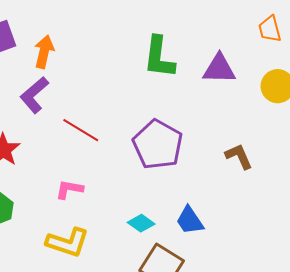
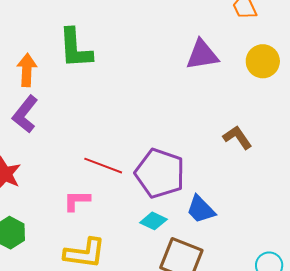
green L-shape: (159, 57) -> (75, 48), moved
red line: (81, 130) -> (103, 166), moved
purple pentagon: (158, 145) -> (160, 173), moved

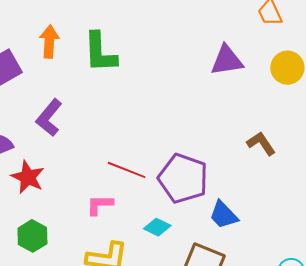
orange arrow: (27, 70) -> (49, 42), moved
cyan diamond: (153, 221) -> (157, 227), moved

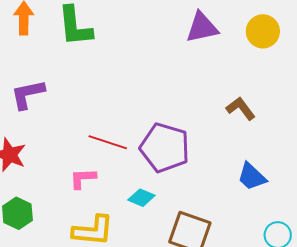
purple L-shape: (49, 118) -> (28, 94), turned 42
blue trapezoid: (224, 215) -> (252, 177), moved

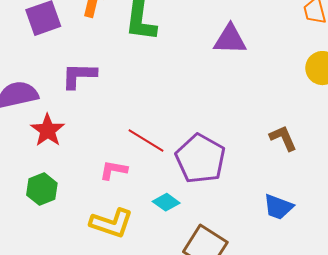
purple triangle: (202, 27) -> (230, 39), moved
blue trapezoid: (252, 177) -> (278, 207), turned -36

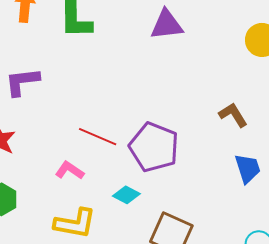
pink L-shape: (113, 170) -> (70, 170), turned 32
blue trapezoid: (278, 207) -> (248, 168), moved, turned -120

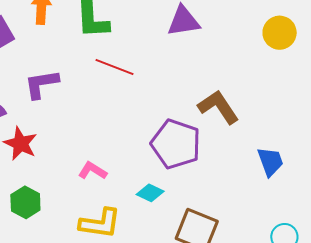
brown L-shape: (233, 115) -> (218, 107), moved, size x1.4
red line: (98, 137) -> (114, 67), moved

